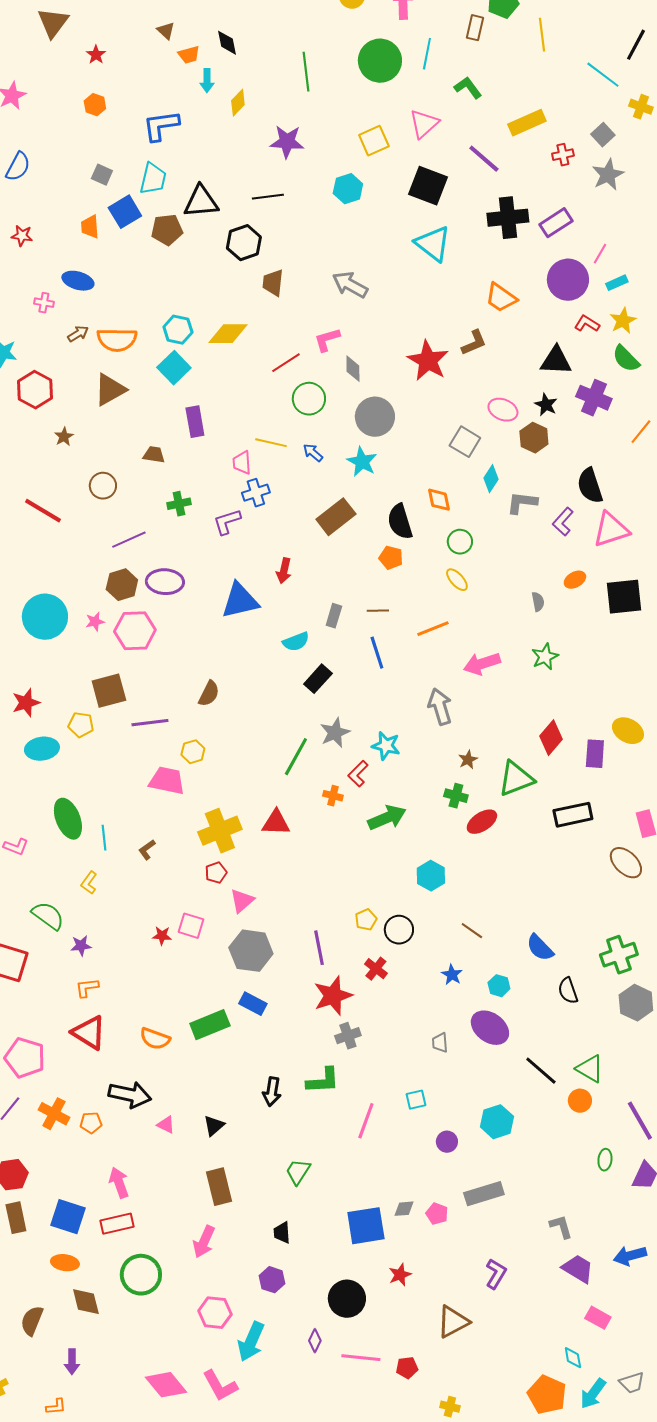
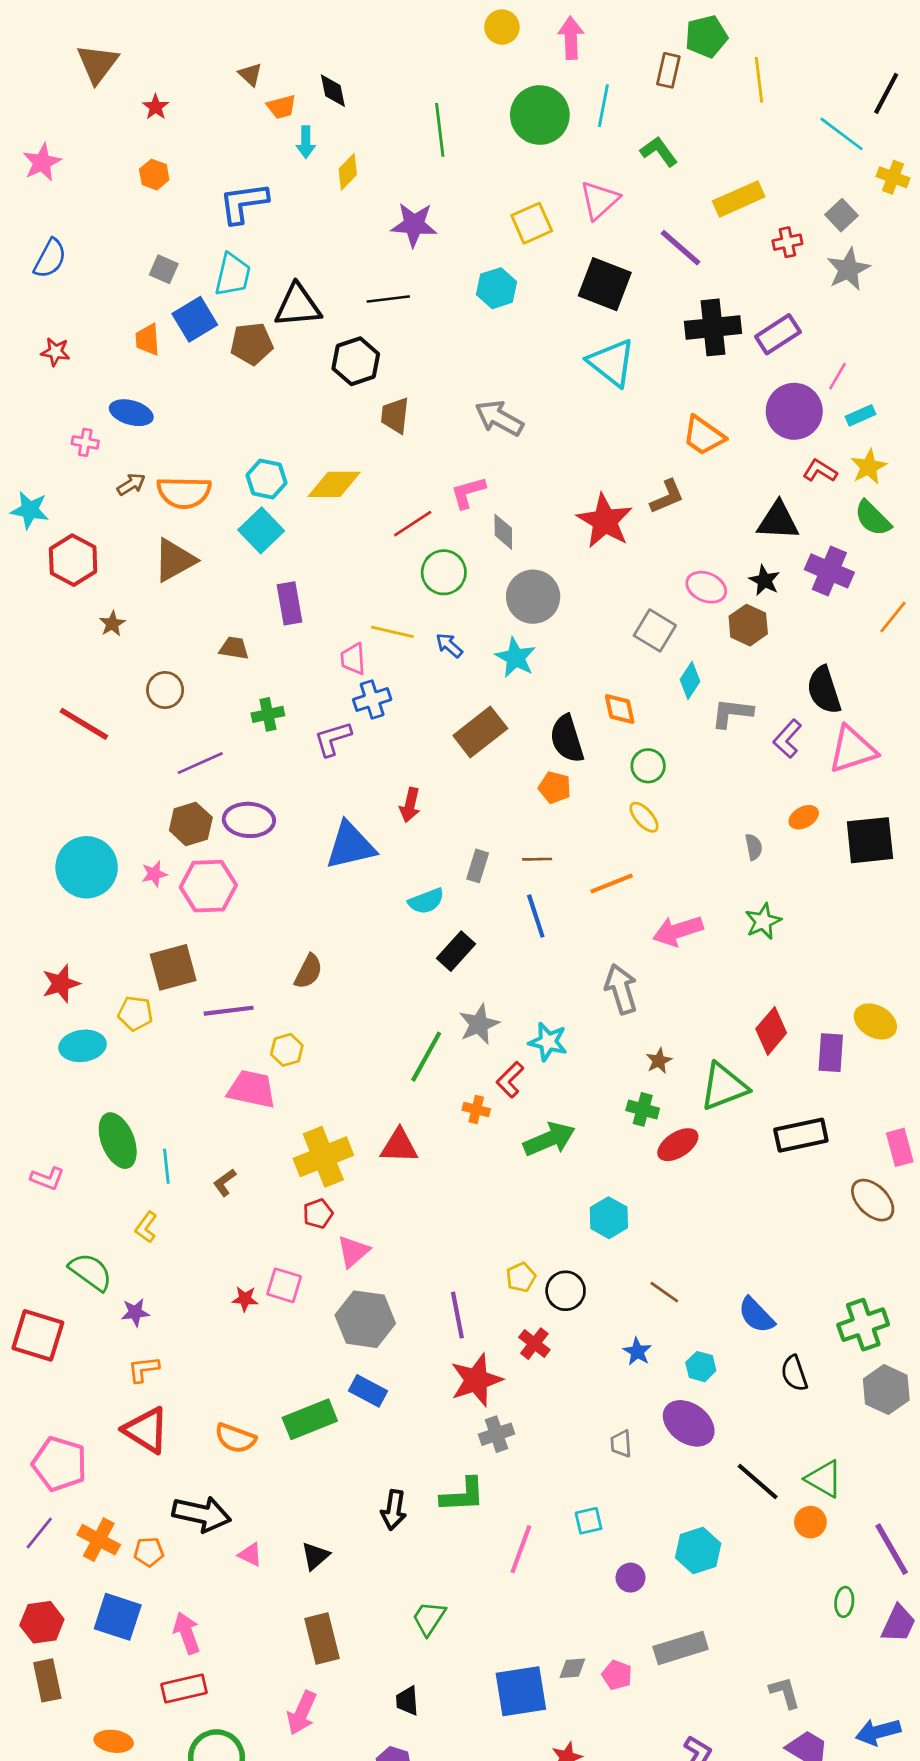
blue square: (68, 1217) -> (118, 1617), moved

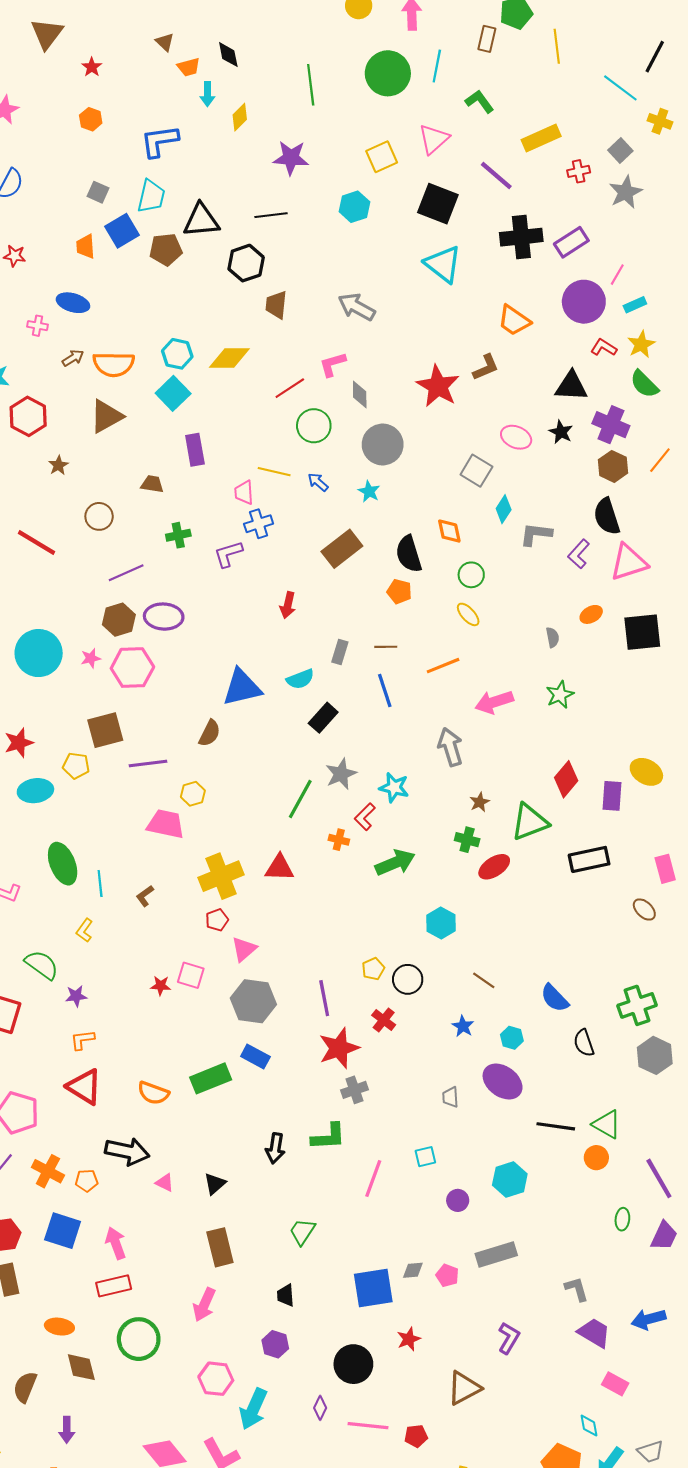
brown hexagon: (748, 625) -> (613, 466), moved
cyan star: (515, 658) -> (369, 491), size x0.7
blue triangle: (350, 846) -> (242, 687), moved
brown ellipse: (873, 1200) -> (644, 910), size x0.7
black line: (758, 1482) -> (556, 1126), turned -33

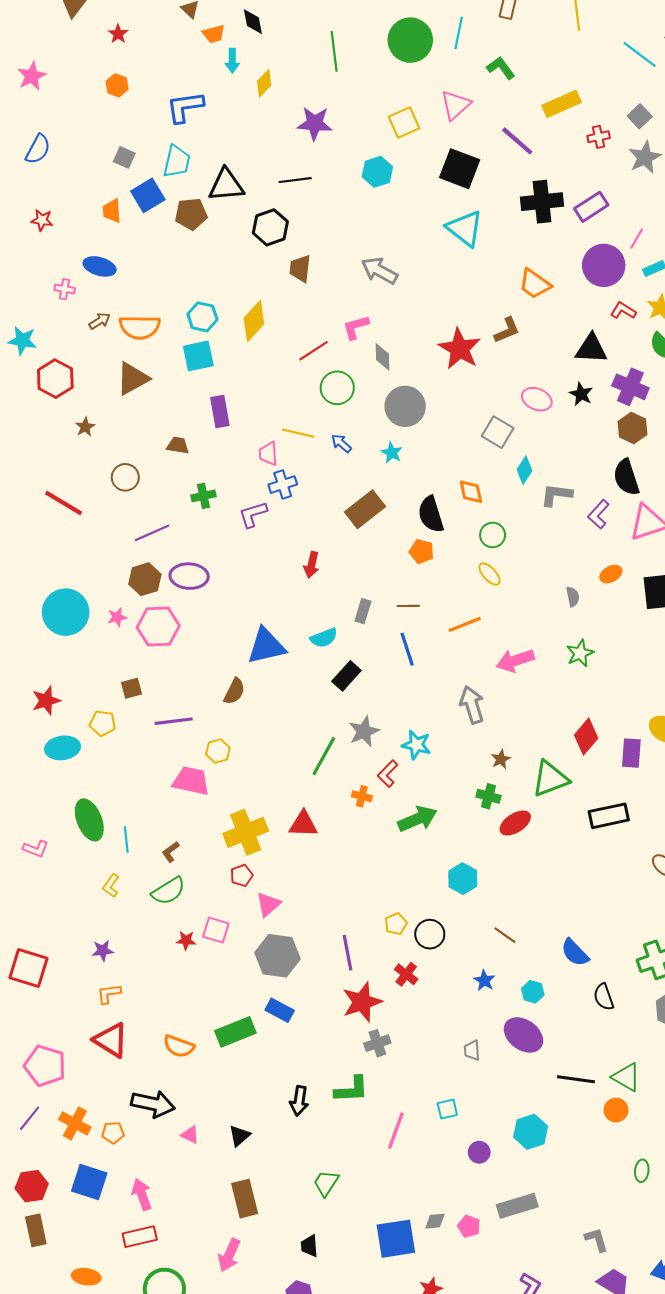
yellow diamond: (229, 358) -> (254, 321), turned -48
cyan square: (173, 393) -> (198, 356), turned 32
brown square: (105, 730) -> (131, 688), size x0.6
green semicircle: (42, 965) -> (168, 891), moved, turned 112

